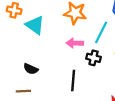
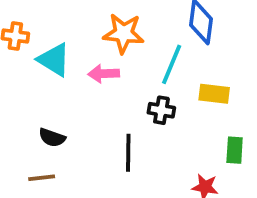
pink arrow: (75, 43) -> (104, 74), moved

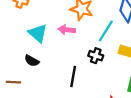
cyan triangle: (54, 60) -> (38, 33), moved
brown line: (42, 178) -> (13, 82), moved

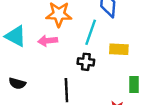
cyan triangle: (38, 33) -> (16, 36), moved

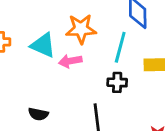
cyan triangle: (16, 36) -> (43, 45), moved

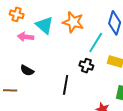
pink arrow: (70, 61) -> (26, 37), moved

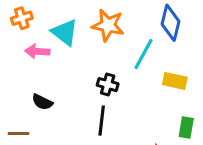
orange cross: (17, 14) -> (22, 18), turned -32
black cross: (86, 66) -> (108, 85), moved

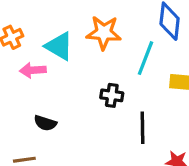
black line: (102, 121) -> (143, 128), moved

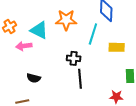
black line: (143, 128) -> (80, 79), moved

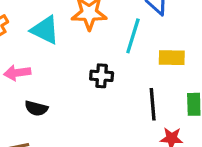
pink arrow: (24, 46) -> (17, 73), moved
black line: (80, 79) -> (153, 104), moved

